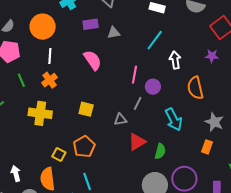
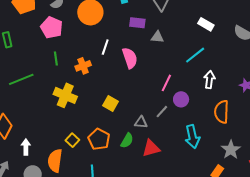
white line: (50, 56) -> (105, 47), moved
orange pentagon: (84, 147) -> (99, 139), turned -30
green semicircle: (160, 151) -> (127, 141), moved

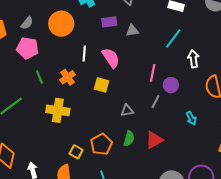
yellow square: (111, 104) -> (102, 85), moved
gray triangle: (141, 122) -> (127, 111), moved
cyan arrow: (192, 137) -> (191, 118), size x0.6
orange pentagon: (99, 139) -> (101, 144), turned 30

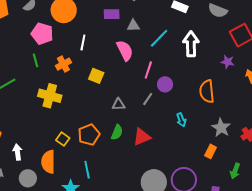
cyan line: (173, 39) -> (159, 38), moved
pink pentagon: (27, 48) -> (42, 34), moved
pink semicircle: (111, 58) -> (125, 50), moved
white arrow: (193, 59) -> (191, 44), moved, size x1.4

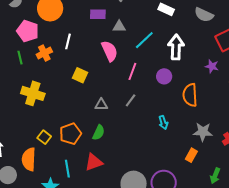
orange cross: (63, 64) -> (44, 53), moved
purple circle: (165, 84) -> (164, 76), moved
gray star: (221, 128) -> (203, 132), turned -30
red triangle: (142, 137) -> (94, 162), moved

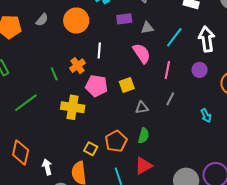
pink pentagon: (28, 31) -> (97, 86), moved
yellow square: (80, 75) -> (127, 85), moved, turned -35

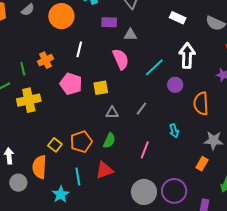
cyan line: (174, 37) -> (154, 67), moved
orange cross: (78, 66) -> (45, 60), moved
pink line: (167, 70) -> (145, 150), moved
green line: (54, 74) -> (23, 69), moved
yellow cross: (73, 107) -> (29, 100), moved, turned -30

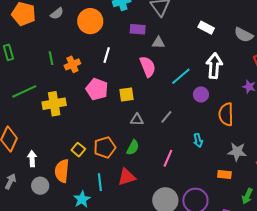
green line: (23, 69) -> (51, 58), moved
orange rectangle: (202, 164) -> (224, 175), turned 64

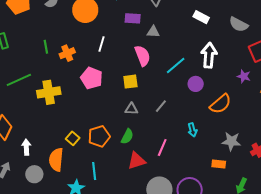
yellow square: (127, 94) -> (130, 82), moved
orange semicircle: (226, 114) -> (220, 104), turned -130
red triangle: (127, 177) -> (137, 161), moved

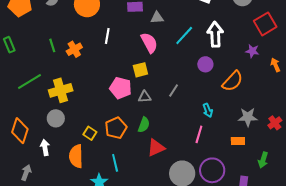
cyan line: (176, 66) -> (184, 35), moved
pink pentagon: (92, 78) -> (121, 88), moved
pink line: (162, 148) -> (199, 134), moved
gray circle: (34, 174) -> (56, 118), moved

